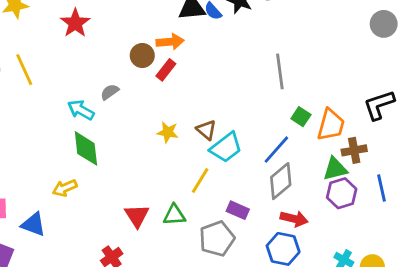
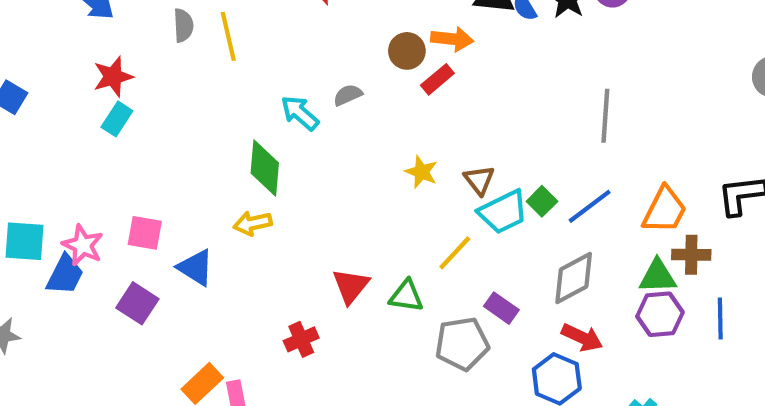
green square: (301, 117) -> (542, 201), moved
green diamond: (86, 148) -> (265, 168), moved
blue line: (276, 150) -> (590, 206), moved

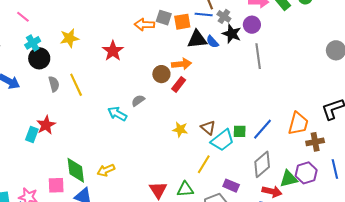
red star: (113, 77) -> (46, 125), moved
gray line: (605, 116) -> (258, 56), moved
green diamond: (265, 168) -> (76, 170), moved
green square: (542, 201) -> (240, 131), turned -32
green triangle: (658, 276) -> (289, 179), moved

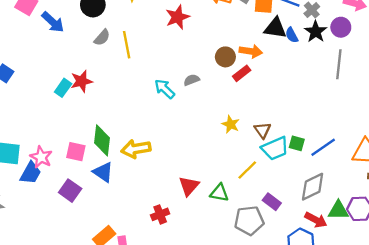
gray semicircle: (54, 84) -> (102, 38), turned 42
yellow arrow: (106, 170) -> (136, 149), size x1.4

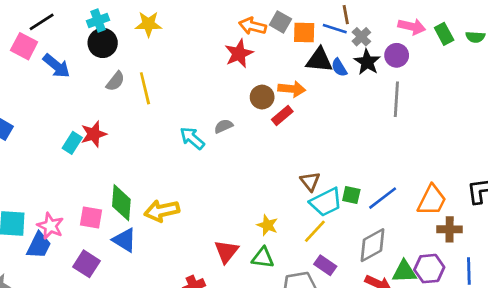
red star: (177, 17) -> (239, 54), moved
yellow star: (231, 124) -> (267, 225), moved
yellow line: (247, 170) -> (315, 231), moved

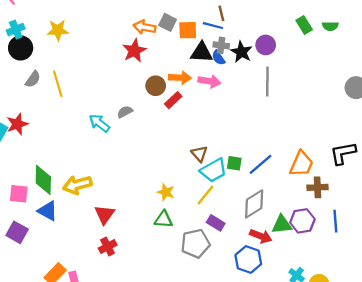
pink arrow: (412, 27) -> (209, 81), moved
gray cross: (361, 37) -> (221, 45), moved, turned -35
red triangle: (226, 251) -> (104, 215), moved

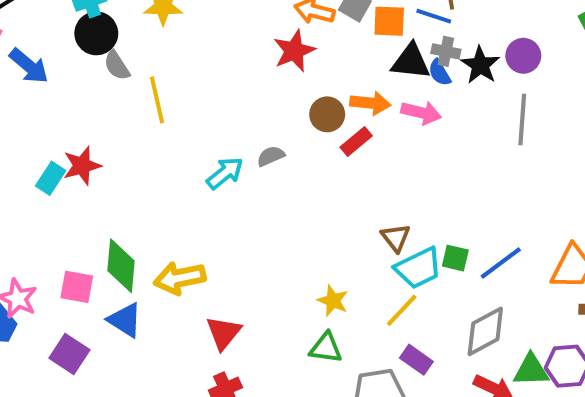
gray semicircle: (33, 79) -> (117, 66), moved, turned 108
cyan arrow: (99, 123) -> (225, 173), turned 100

